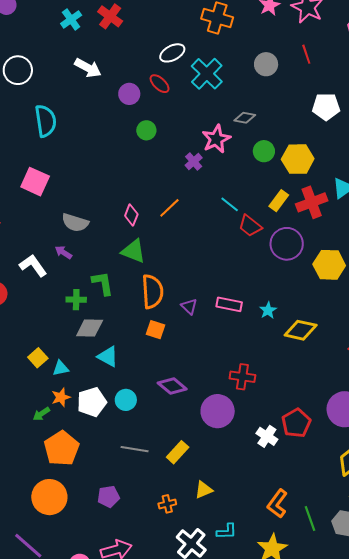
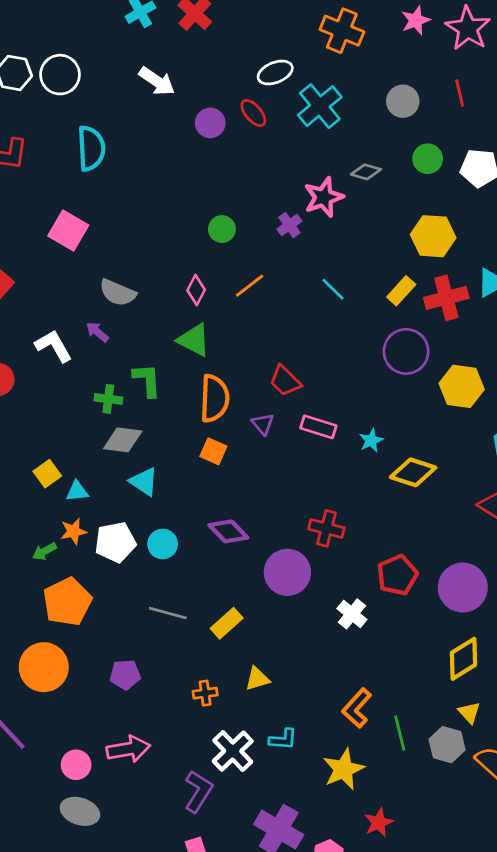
green circle: (146, 130) -> (222, 229), moved
green circle: (264, 151) -> (428, 159), moved
red trapezoid: (250, 226) -> (285, 381), moved
red pentagon: (296, 423) -> (397, 575), moved

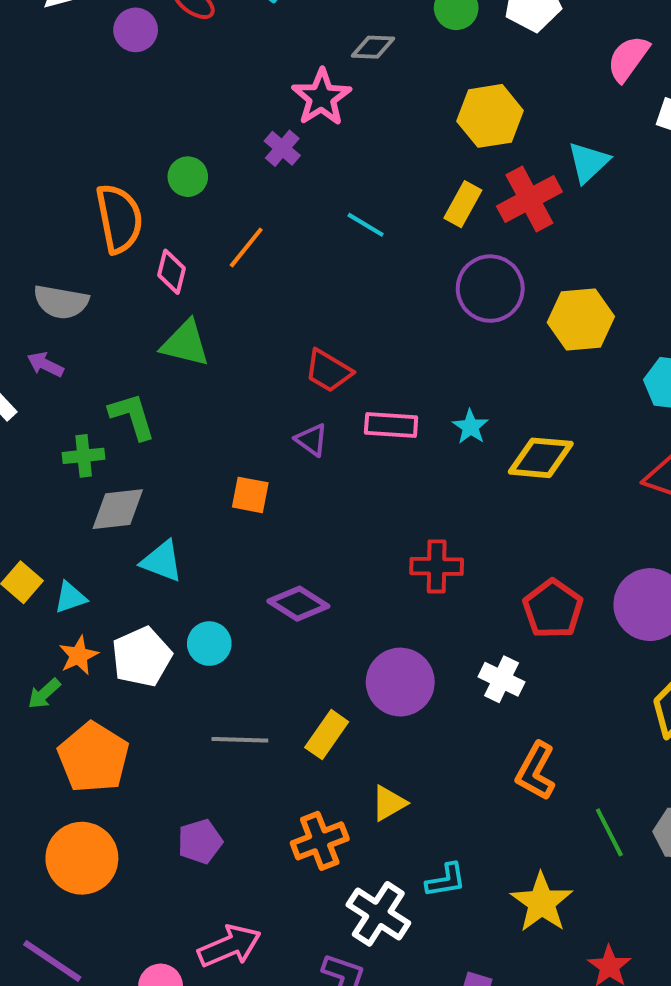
orange semicircle: (214, 398) -> (119, 219), moved
purple circle: (287, 572) -> (400, 682), moved
orange cross: (205, 693) -> (320, 841), size x1.5
orange L-shape: (357, 708) -> (536, 771), moved

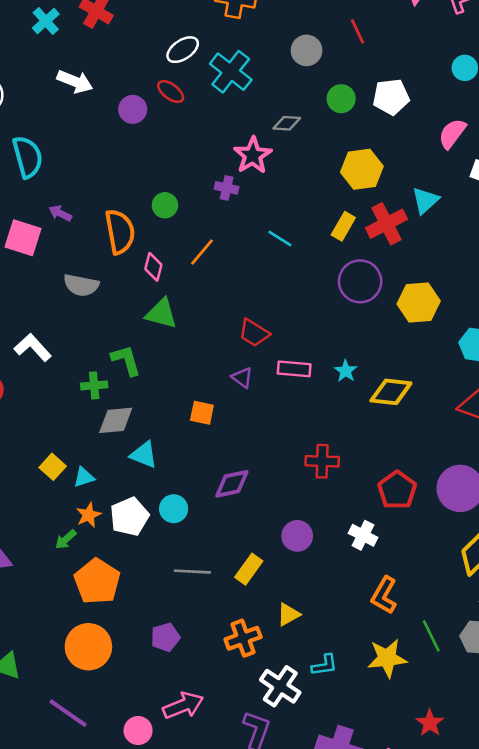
purple cross: (282, 148) -> (227, 188), turned -30
purple arrow: (45, 365) -> (60, 213), moved
purple diamond: (298, 604) -> (232, 484), turned -45
purple circle: (400, 682) -> (297, 536), size x0.7
yellow star: (542, 903) -> (387, 658), moved, turned 30

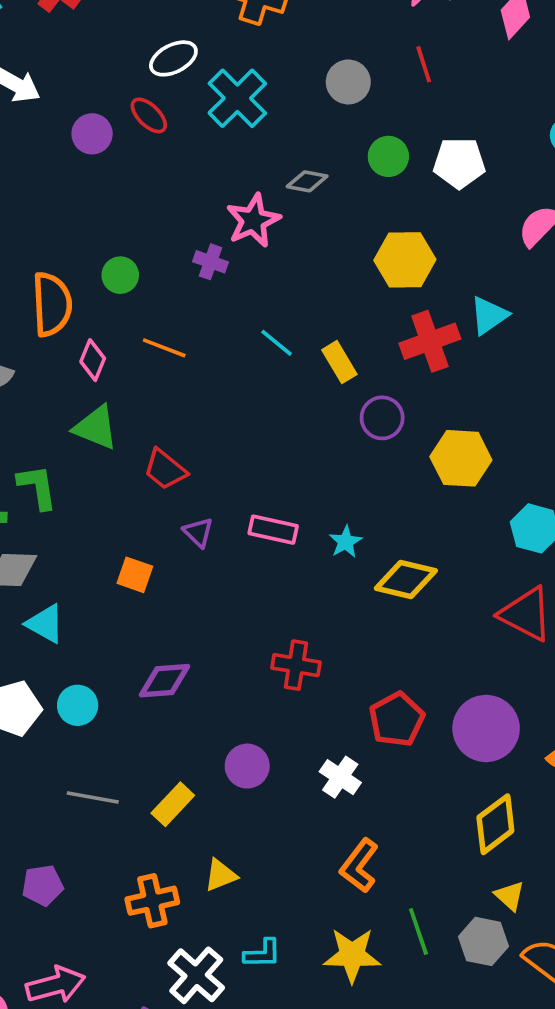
yellow rectangle: (343, 226) -> (339, 362), moved, turned -68
orange line: (202, 252) -> (164, 348), turned 64
purple circle: (360, 281) -> (382, 418), size x0.7
red trapezoid: (254, 333) -> (165, 469), moved

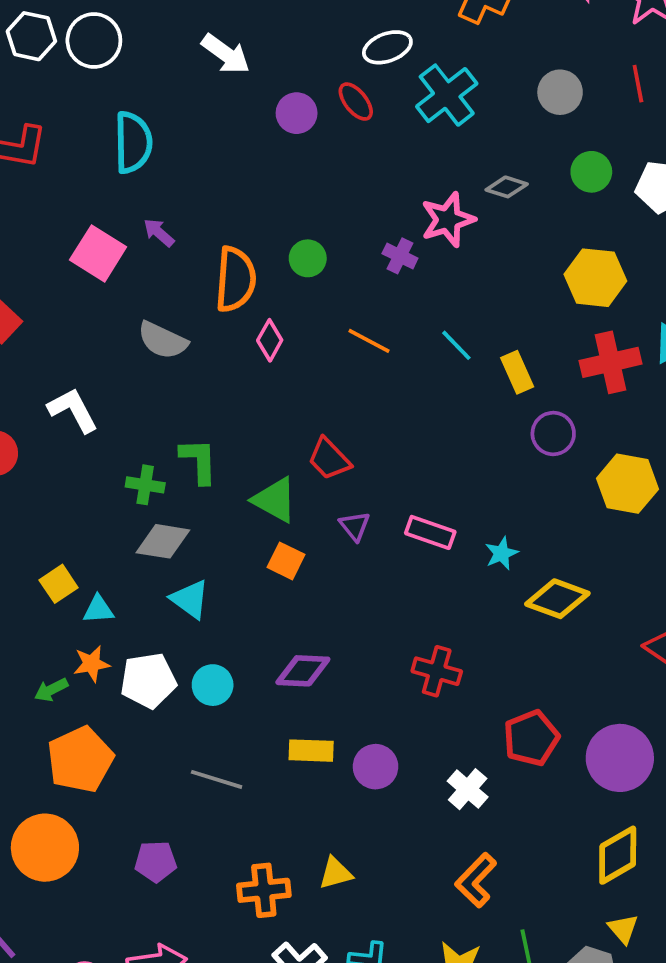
orange line: (164, 348) -> (369, 341), moved
green triangle: (96, 427) -> (275, 500), moved
yellow rectangle: (173, 804) -> (311, 751), moved, turned 42

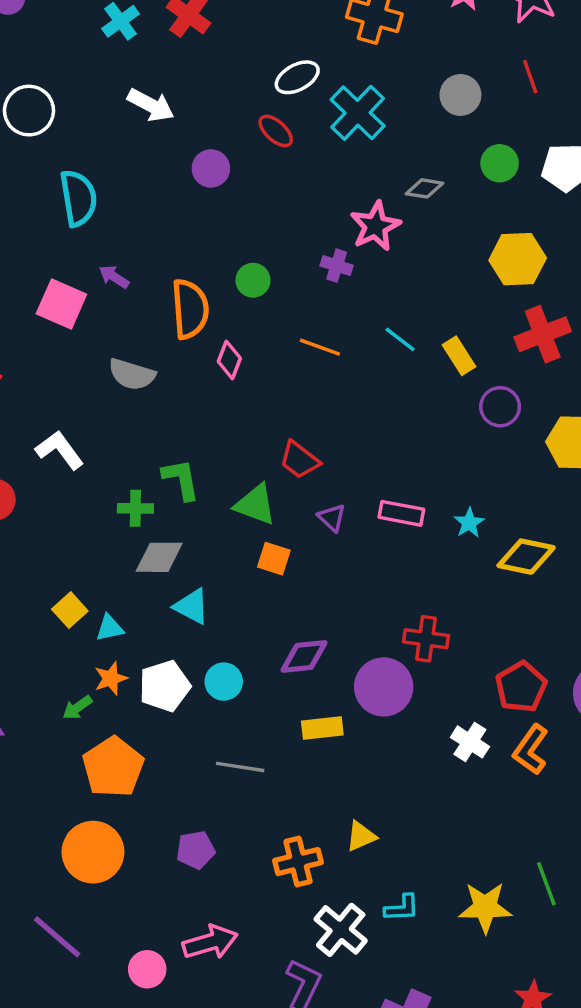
purple circle: (297, 113) -> (211, 168), moved
purple circle: (376, 767) -> (384, 687), moved, size x1.4
orange L-shape: (476, 880) -> (531, 750), moved

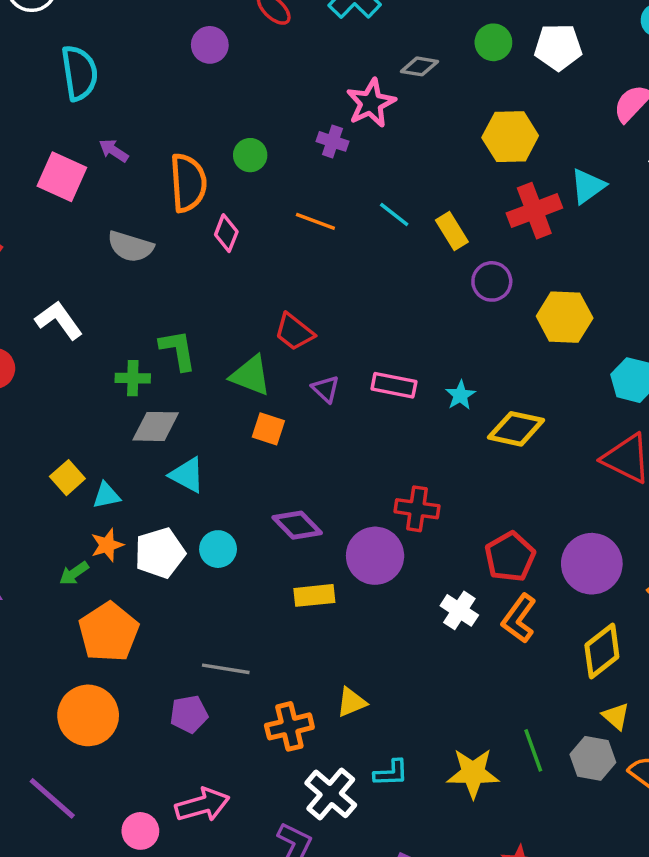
purple diamond: (304, 656) -> (297, 525), turned 51
gray line: (240, 767) -> (226, 669), moved

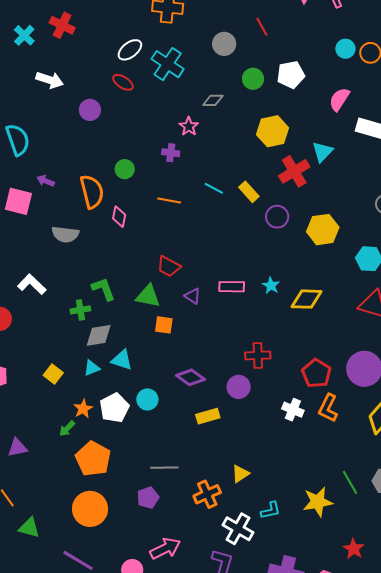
pink star: (371, 103) -> (189, 126), size x0.7
cyan triangle: (106, 495) -> (92, 368), moved
purple circle: (375, 556) -> (239, 387), size x0.7

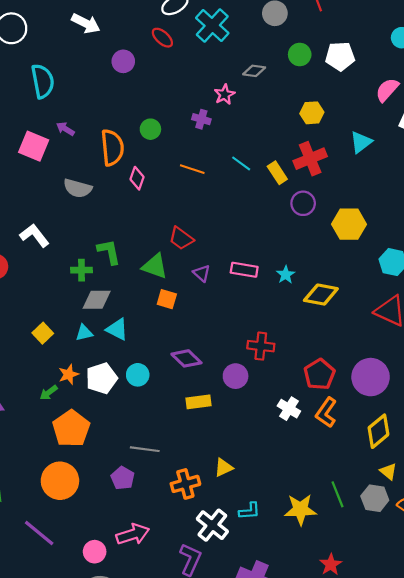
yellow hexagon: (273, 131) -> (312, 113), size x0.7
red cross: (294, 171) -> (310, 159), moved
purple pentagon: (148, 498) -> (123, 478), turned -30

